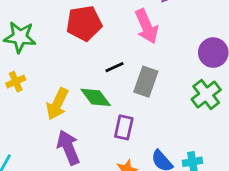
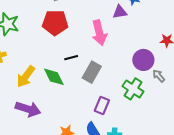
green cross: (206, 95) -> (133, 89), turned -30
purple rectangle: (124, 127) -> (102, 105), moved
purple arrow: (68, 147) -> (28, 109), turned 120

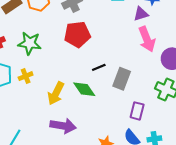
pink arrow: (99, 33) -> (147, 39), moved

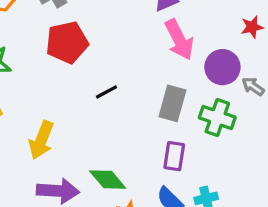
gray rectangle: (122, 79) -> (172, 103), moved
green diamond: (84, 89) -> (108, 180), moved

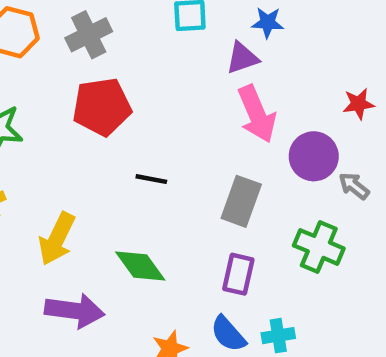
black line: (106, 92) -> (151, 179), turned 35
green cross: (217, 117) -> (319, 247), moved
green diamond: (108, 180) -> (140, 266), moved

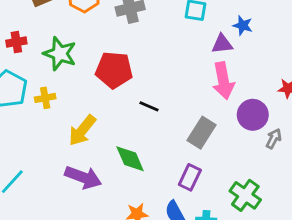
red pentagon: (102, 107) -> (114, 70), moved
gray arrow: (354, 186) -> (274, 139), turned 66
green cross: (319, 247) -> (245, 195), moved

